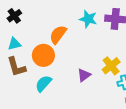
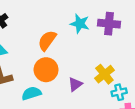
orange circle: (43, 55) -> (46, 70), moved
cyan semicircle: (43, 83) -> (31, 93), turned 30

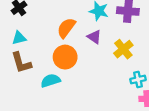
yellow cross: (104, 74) -> (123, 49), moved
purple triangle: (75, 84) -> (94, 37), moved, turned -48

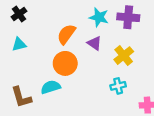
brown L-shape: (21, 63) -> (21, 97), moved
cyan cross: (138, 79) -> (118, 86), moved

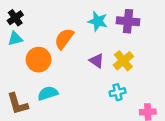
purple triangle: (94, 43) -> (97, 61), moved
cyan triangle: (19, 44) -> (15, 39), moved
orange circle: (65, 63) -> (38, 60), moved

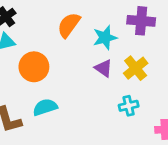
cyan star: (98, 21) -> (105, 38), moved, turned -30
orange semicircle: (64, 39) -> (69, 25), moved

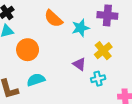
orange semicircle: (69, 25) -> (53, 19), turned -84
purple triangle: (104, 68) -> (79, 64), moved

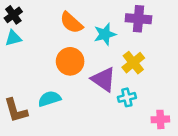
orange circle: (28, 50) -> (70, 61), moved
purple triangle: (79, 64) -> (104, 79), size x1.5

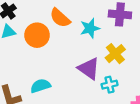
orange circle: (70, 61) -> (37, 35), moved

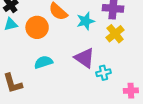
yellow cross: (115, 54) -> (115, 34), moved
cyan semicircle: (40, 86) -> (43, 62), moved

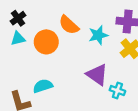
cyan semicircle: (43, 62) -> (43, 86), moved
cyan cross: (103, 73) -> (117, 90), turned 32

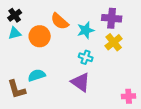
purple triangle: (97, 75) -> (81, 82), moved
cyan cross: (117, 90) -> (86, 57), moved

